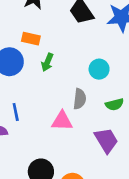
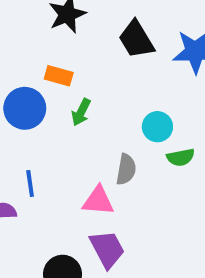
green semicircle: (114, 104) -> (181, 157), moved
purple trapezoid: (106, 140) -> (107, 249), moved

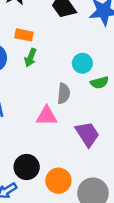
orange rectangle: (59, 76) -> (24, 35), moved
purple trapezoid: (107, 249) -> (87, 134), moved

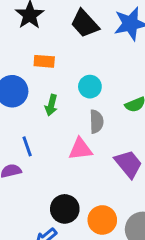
green arrow: (30, 58) -> (51, 105), moved
cyan circle: (82, 63) -> (90, 87), moved

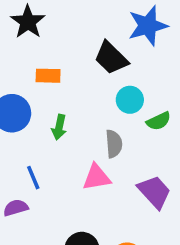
black trapezoid: (85, 24) -> (111, 58), moved
cyan circle: (90, 87) -> (130, 100), moved

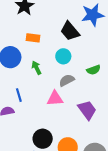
cyan circle: (130, 100) -> (63, 56), moved
green arrow: (59, 127) -> (36, 68), turned 136
gray semicircle: (114, 144) -> (67, 80), turned -119

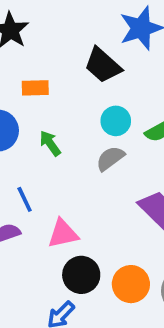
cyan circle: (63, 56) -> (116, 121), moved
pink triangle: (55, 98) -> (63, 234), moved

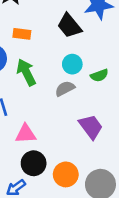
green arrow: (50, 143) -> (26, 72), size x1.5

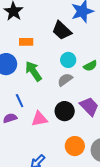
black circle: (34, 163) -> (65, 111), moved

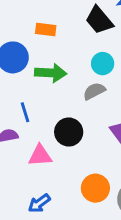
green arrow: (33, 71) -> (51, 73), turned 120
black circle: (65, 111) -> (69, 132), moved
pink triangle: (39, 119) -> (40, 156), moved

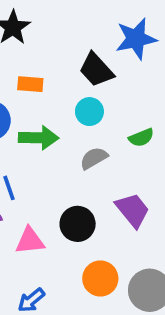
cyan circle: (103, 64) -> (89, 112), moved
black circle: (69, 132) -> (78, 224), moved

